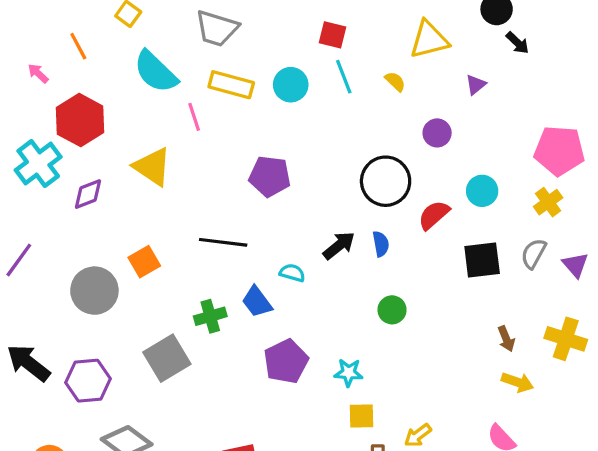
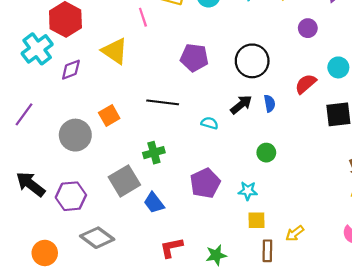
black circle: (386, 181) -> (252, 61), moved
blue trapezoid: (257, 302) -> (154, 203), moved
green circle: (392, 310) -> (266, 153), moved

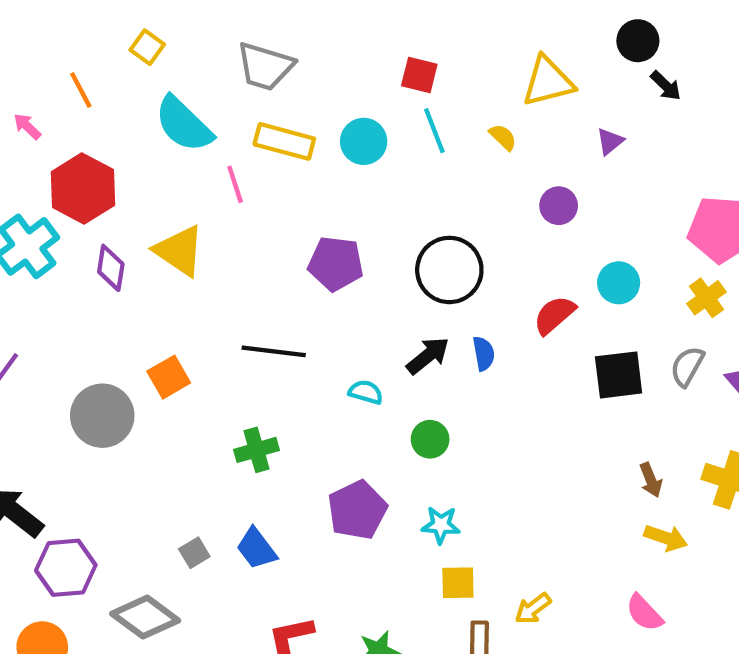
purple diamond: (71, 70) -> (111, 268), moved, turned -60
green circle: (266, 153) -> (430, 439), moved
gray square: (124, 181) -> (194, 553), moved, size x0.5
purple hexagon: (71, 196) -> (66, 568), moved

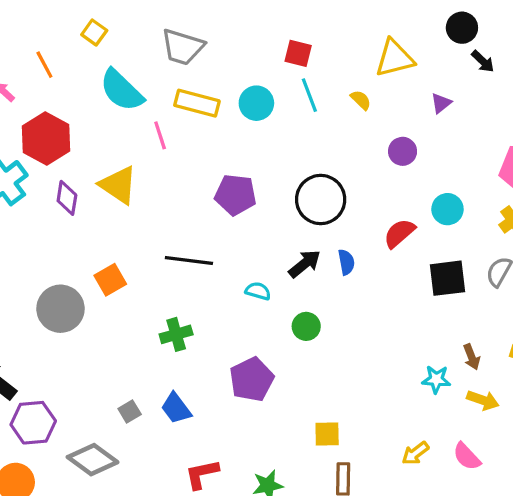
cyan star: (441, 525) -> (436, 379), moved
yellow arrow: (533, 608) -> (415, 453), moved

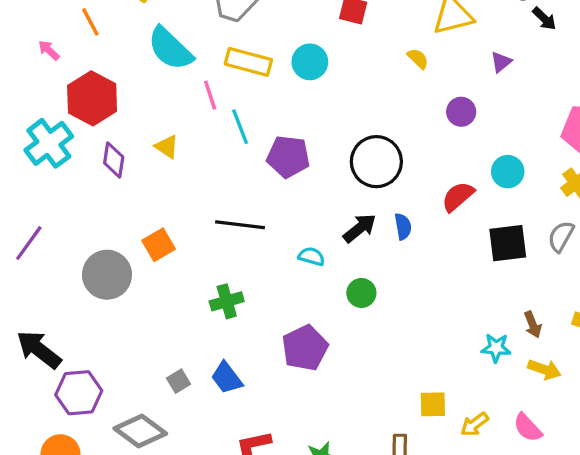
cyan line: (309, 95) -> (240, 127), moved
yellow triangle: (118, 185) -> (167, 147), size x0.6
yellow square: (327, 434) -> (433, 404), moved

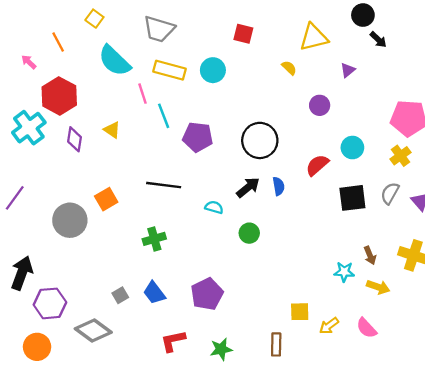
purple pentagon: (305, 348) -> (207, 294), moved
black arrow: (39, 350) -> (22, 273), turned 72

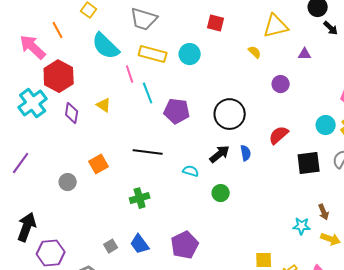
pink arrow: (29, 62) -> (33, 47), size x2.0
purple triangle: (348, 70) -> (305, 54), turned 40
cyan circle: (352, 148) -> (326, 125), moved
gray circle: (70, 220) -> (68, 182), size x0.6

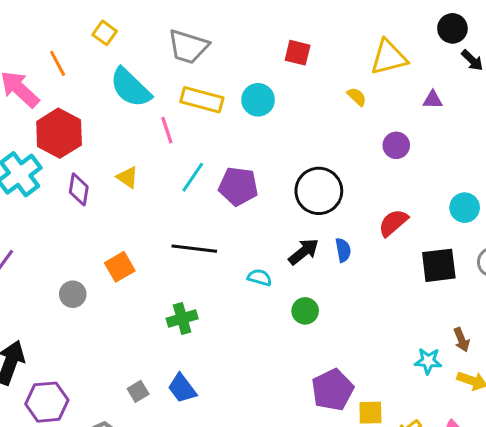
cyan line: (148, 93) -> (193, 177), moved, turned 55
purple pentagon: (185, 245) -> (332, 390), moved

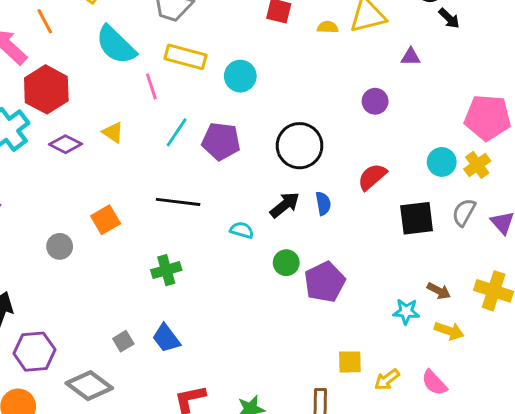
yellow semicircle: (357, 97) -> (328, 27), moved, turned -42
cyan circle: (258, 100) -> (240, 76), moved
purple diamond: (79, 189) -> (66, 144), turned -72
brown arrow: (462, 340) -> (439, 291), turned -40
purple pentagon: (332, 390) -> (325, 282), moved

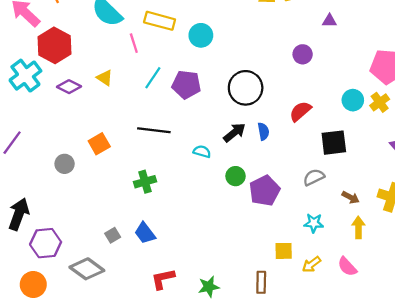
gray semicircle: (464, 212) -> (314, 177), moved, turned 35
cyan star: (406, 312) -> (314, 223), moved
yellow arrow: (449, 331) -> (358, 228), turned -110

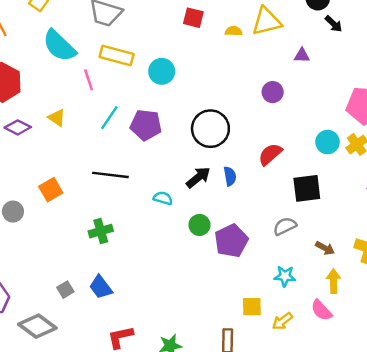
pink semicircle: (347, 267) -> (321, 310), moved

